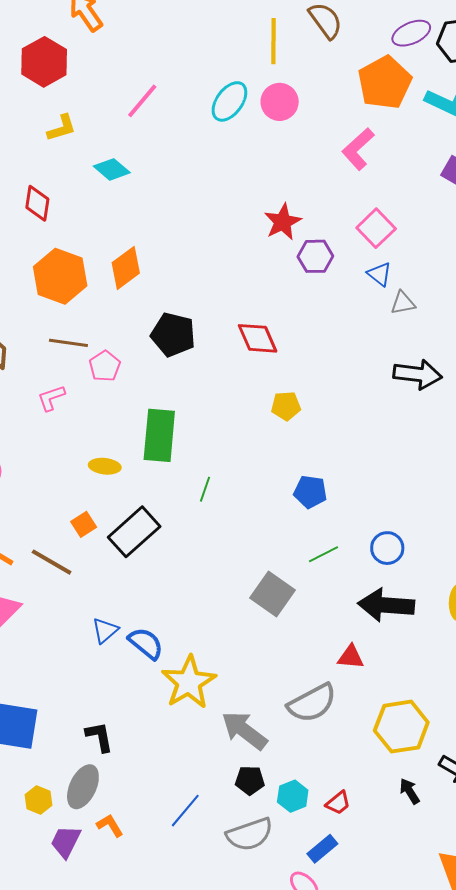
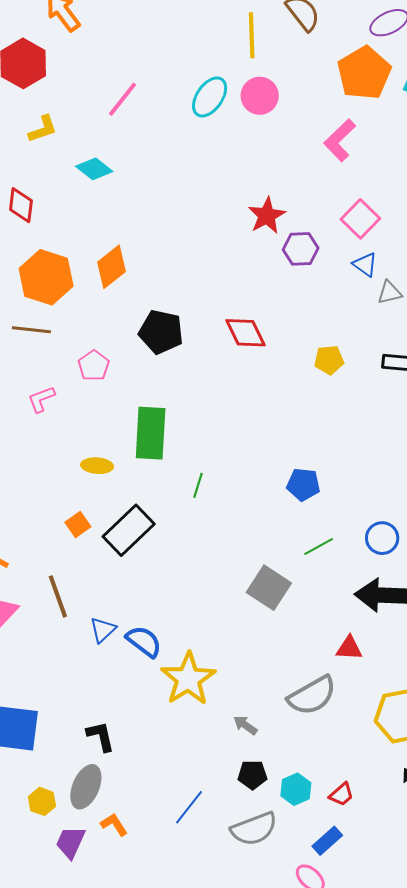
brown line: (68, 343) -> (31, 330), moved
yellow pentagon: (286, 406) -> (329, 360), moved
brown line: (52, 562) -> (58, 596), moved, turned 42
gray arrow: (244, 730) -> (245, 725), size x0.5

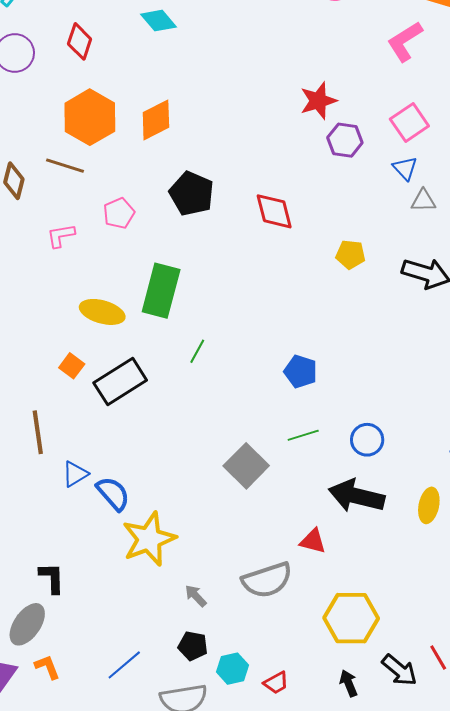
yellow ellipse: (97, 466) -> (102, 312), size x1.4
orange square: (78, 524) -> (72, 366), turned -30

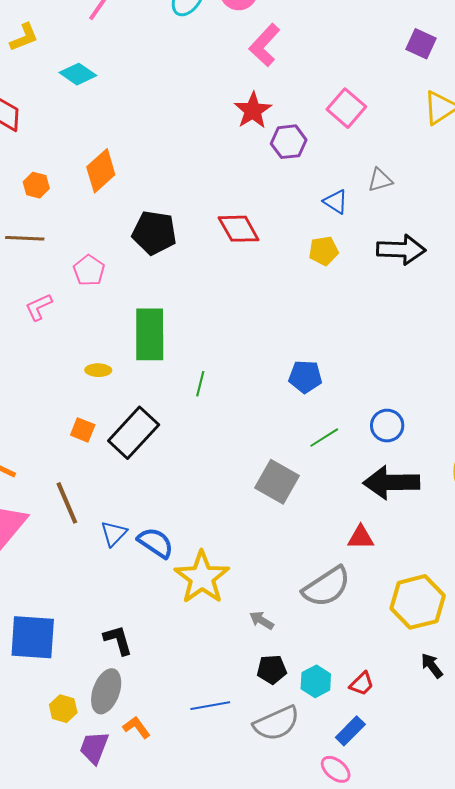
pink L-shape: (405, 41) -> (265, 45), moved
orange hexagon: (90, 117) -> (36, 185), size x0.5
blue triangle: (405, 168) -> (336, 202), moved
yellow ellipse: (102, 312) -> (98, 370), size x0.6
blue line: (124, 665) -> (210, 706), turned 45

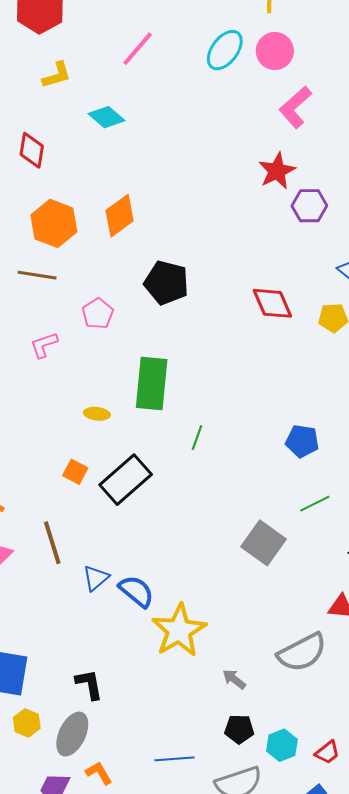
orange hexagon: (36, 185) -> (54, 223), size x1.8
red diamond: (239, 229) -> (272, 303), moved
yellow hexagon: (63, 709) -> (27, 723), moved

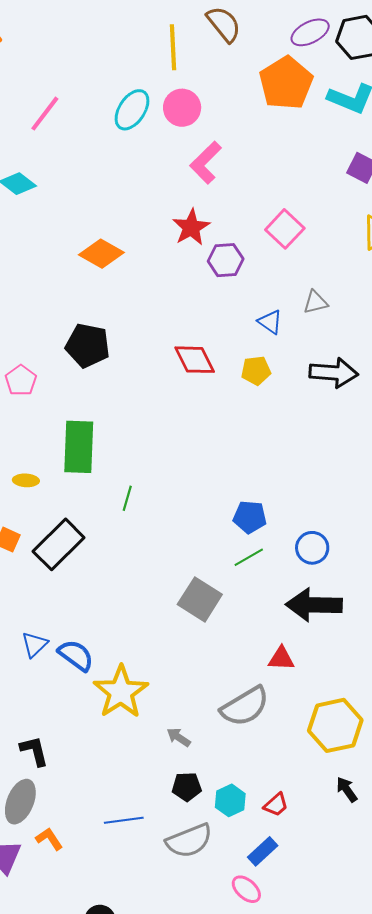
orange diamond: (120, 216) -> (101, 254), moved, turned 69
blue pentagon: (302, 441) -> (250, 517), moved

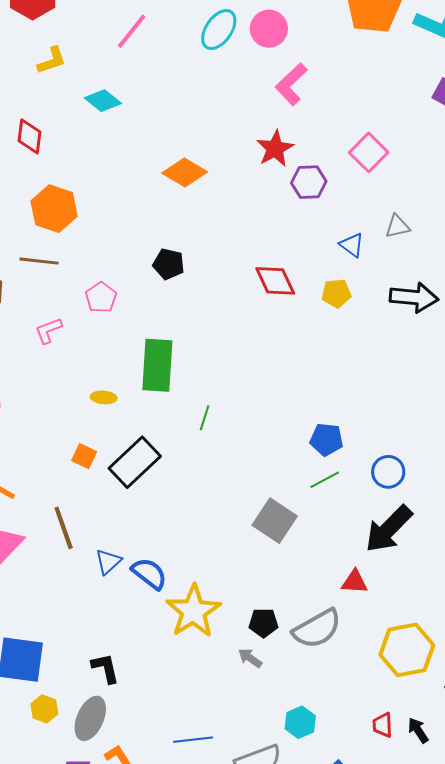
black pentagon: (88, 345) -> (169, 264), size x0.7
black arrow: (314, 605) -> (389, 529), turned -48
black pentagon: (187, 787) -> (263, 623), moved
black arrow: (347, 790) -> (418, 730), moved
red trapezoid: (276, 805) -> (383, 725), moved, turned 128

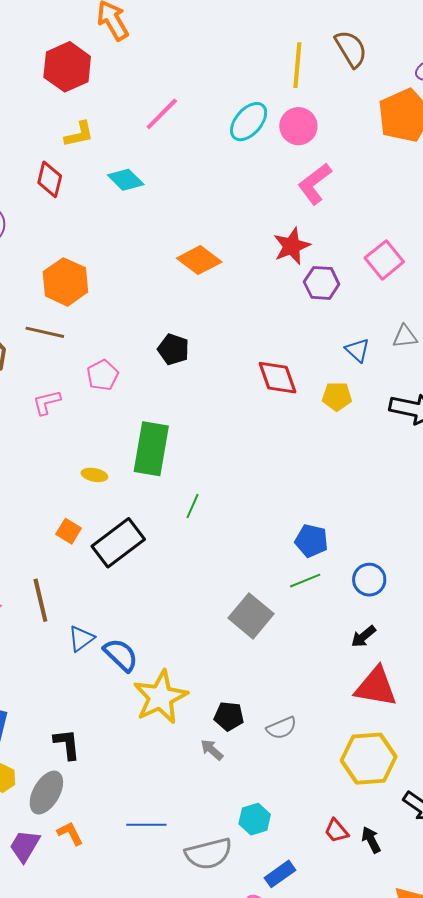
red diamond: (29, 136) -> (50, 179), moved
black arrow: (389, 529) -> (363, 636), size x0.5
red triangle: (355, 582) -> (376, 687), moved, size x1.6
gray semicircle: (317, 629) -> (282, 728), size x0.6
red trapezoid: (383, 725) -> (336, 831), turned -44

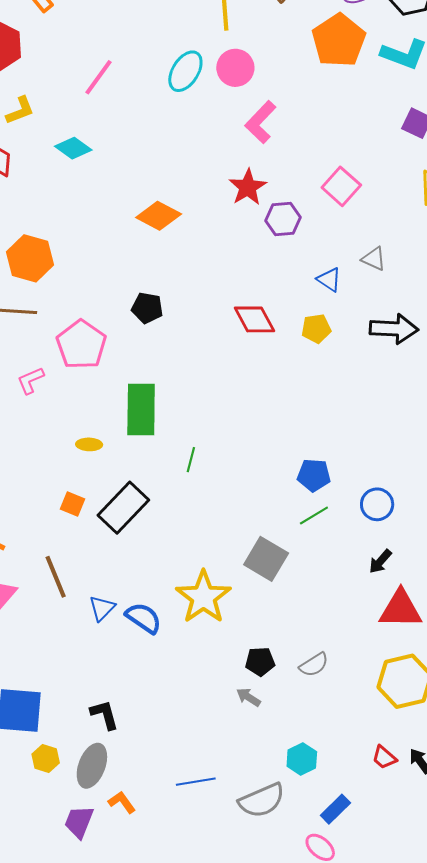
gray triangle: (405, 337) -> (374, 259), turned 40
pink pentagon: (103, 375) -> (81, 345), size x1.6
yellow star: (160, 697) -> (203, 597), moved

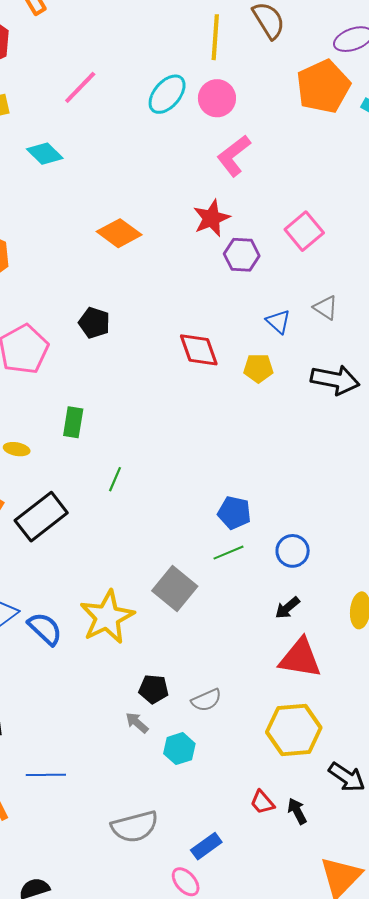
green rectangle: (141, 410) -> (73, 422), size x0.6
cyan hexagon: (302, 759) -> (179, 749), moved
blue line: (196, 782) -> (46, 775), moved

